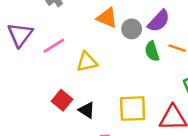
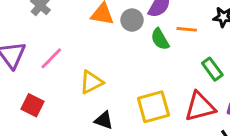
yellow triangle: (87, 62) -> (91, 82), moved
red square: (62, 100) -> (33, 105), moved

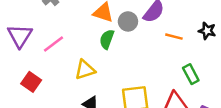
green semicircle: (160, 39) -> (107, 39), moved, turned 42

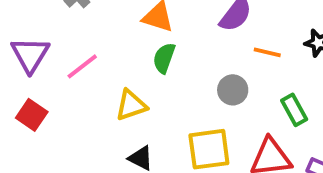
gray circle: (128, 21) -> (233, 90), moved
red square: (31, 82) -> (32, 115), moved

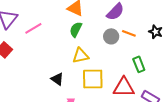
gray circle: (233, 90) -> (111, 36), moved
yellow triangle: (131, 105) -> (81, 56), moved

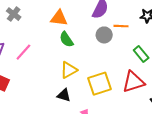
green semicircle: (76, 29) -> (66, 39), turned -42
yellow triangle: (81, 56) -> (69, 70), moved

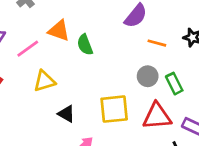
orange triangle: (59, 18) -> (59, 31), moved
gray circle: (104, 35) -> (148, 76), moved
yellow triangle: (69, 70) -> (44, 81), moved

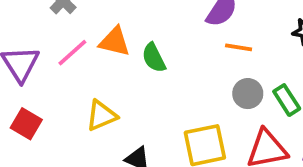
orange line: (157, 43) -> (239, 47), moved
pink line: (28, 49) -> (72, 53), moved

